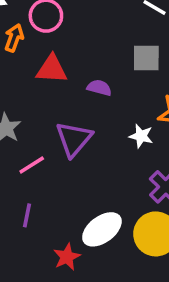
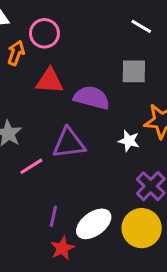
purple semicircle: (99, 88) -> (92, 98), size x1.6
purple triangle: (74, 139) -> (69, 143), turned 42
purple line: (27, 215) -> (53, 216), moved

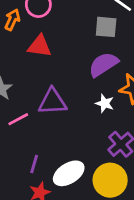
gray square: (134, 71) -> (106, 27), moved
purple semicircle: (92, 98) -> (103, 64), moved, turned -52

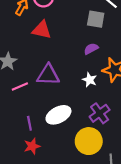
purple semicircle: (103, 64) -> (91, 49), size x0.6
purple line: (34, 164) -> (29, 123), turned -32
white ellipse: (69, 173) -> (58, 115), moved

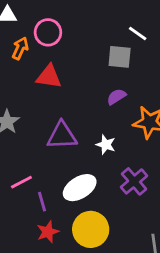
white star: (90, 80) -> (106, 145), moved
pink line: (20, 87) -> (21, 182), moved
yellow circle: (89, 141) -> (91, 229), moved

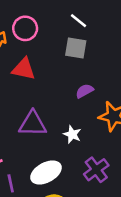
white line: (138, 33) -> (79, 21), moved
gray square: (120, 57) -> (76, 48), moved

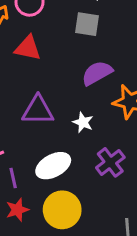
purple semicircle: (85, 91) -> (97, 73), size x1.5

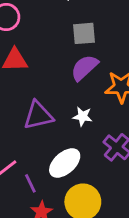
gray square: (87, 24) -> (84, 33), moved

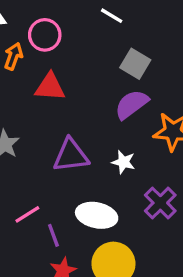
gray square: (84, 33) -> (135, 64), turned 30
white ellipse: (65, 163) -> (97, 215), turned 48

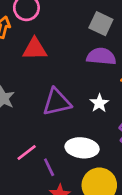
purple semicircle: (132, 104) -> (101, 56), turned 48
white star: (123, 162) -> (99, 103), turned 30

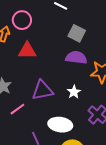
pink line: (27, 152) -> (17, 109), moved

